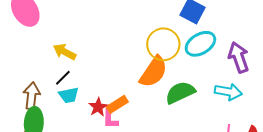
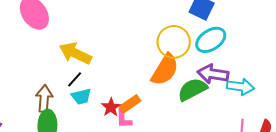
yellow arrow: (65, 52) -> (75, 53), size x1.4
purple arrow: (239, 57) -> (213, 74), moved, turned -60

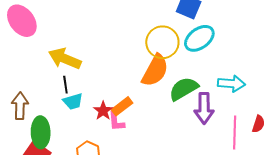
purple arrow: (213, 74) -> (204, 108), moved, turned -96
black line: (75, 79) -> (65, 85), turned -48
brown arrow: (44, 99) -> (20, 106), moved

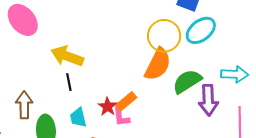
cyan trapezoid: (73, 101) -> (78, 118), moved, turned 95

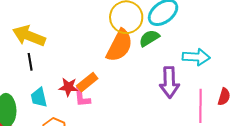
green semicircle: (187, 81) -> (149, 38), moved, size x0.7
red star: (108, 107) -> (68, 87), turned -30

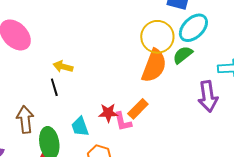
yellow arrow: (29, 36) -> (63, 67), size x0.6
black line: (30, 62) -> (54, 87), moved
orange rectangle: (87, 82) -> (138, 109), moved

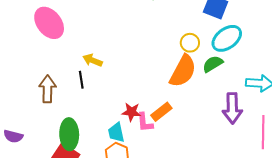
yellow circle: (157, 37) -> (190, 43), size x0.6
brown arrow: (25, 119) -> (48, 89), moved
cyan trapezoid: (80, 127) -> (116, 133), moved

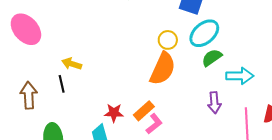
green semicircle: (213, 64) -> (212, 58), moved
purple arrow: (232, 108) -> (214, 103), size x0.7
pink L-shape: (145, 122) -> (154, 124), moved, turned -120

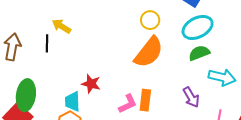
yellow circle: (168, 40) -> (150, 20), moved
purple arrow: (214, 103) -> (191, 97), turned -40
orange rectangle: (144, 111) -> (145, 100), moved, turned -55

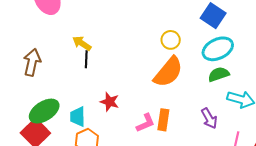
black line: (47, 43) -> (86, 59), moved
green ellipse: (26, 95) -> (44, 111), turned 48
cyan trapezoid: (73, 101) -> (78, 117), moved

